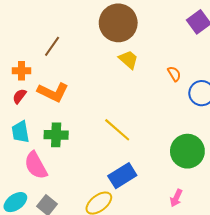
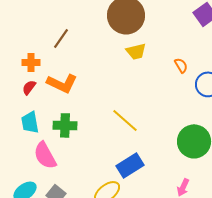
yellow trapezoid: (128, 60) -> (136, 51), turned 125

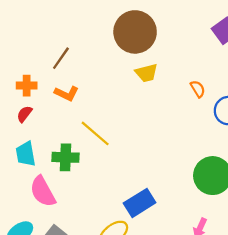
orange L-shape: (62, 83) -> (67, 93), moved, size x0.7
yellow line: (125, 120) -> (95, 133), moved

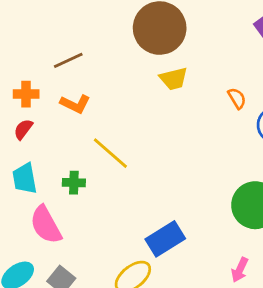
brown line: (61, 58) -> (68, 60), turned 30
green cross: (65, 157) -> (74, 183), size x0.7

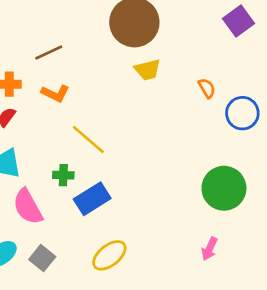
green cross: (74, 183) -> (63, 175), moved
blue rectangle: (165, 239) -> (92, 199), moved

